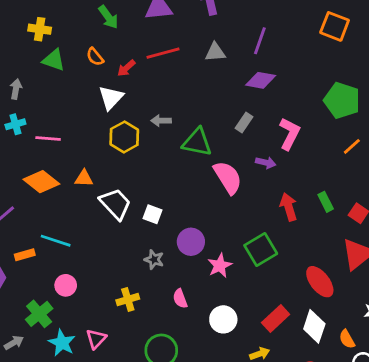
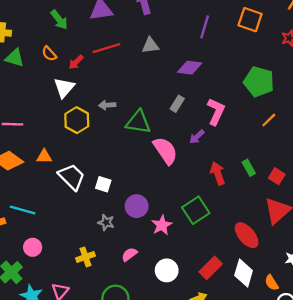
purple line: (260, 41) -> (205, 27), moved
purple arrow: (266, 163) -> (197, 137), turned 126
pink semicircle: (180, 299) -> (129, 254), turned 77

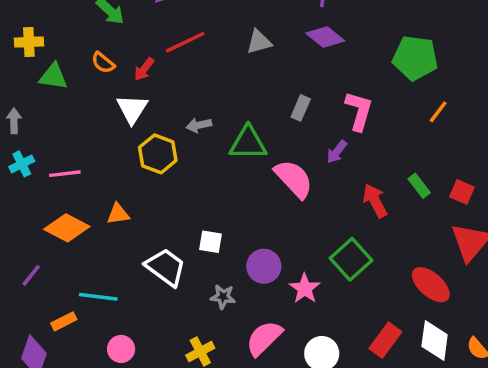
gray triangle: (150, 46) -> (259, 42), moved
purple diamond: (190, 68) -> (325, 37), moved, turned 40
white trapezoid: (72, 177) -> (166, 267), moved
pink semicircle: (129, 254) -> (264, 338), size x1.6

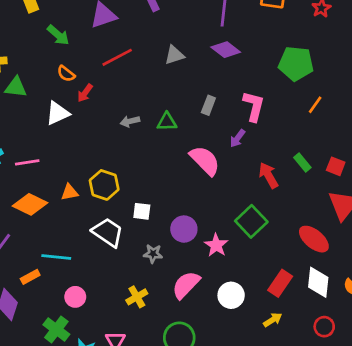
orange semicircle: (103, 63) -> (66, 74), moved
red arrow: (144, 69) -> (85, 93), moved
white triangle: (132, 109) -> (58, 113), moved, turned 35
green triangle: (248, 143) -> (167, 122), moved, size x0.7
yellow hexagon: (158, 154) -> (104, 185), moved

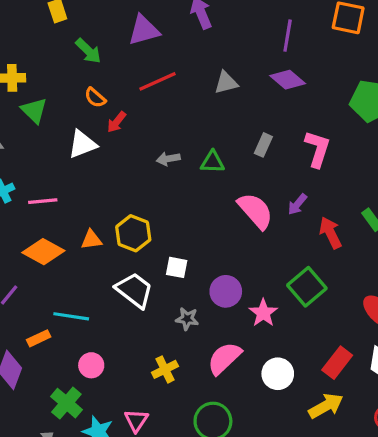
green triangle: (16, 87) -> (34, 110), turned 35
purple arrow: (237, 138) -> (297, 204), moved
yellow arrow: (273, 320) -> (326, 406), size x1.5

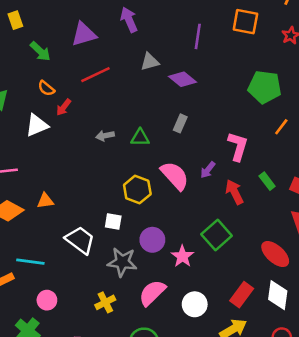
purple diamond: (288, 80) -> (182, 79), moved
gray triangle: (226, 83) -> (150, 62), moved
pink L-shape: (318, 149) -> (238, 146), moved
yellow hexagon: (133, 233) -> (137, 190), moved
gray star: (187, 319) -> (122, 262), size x1.6

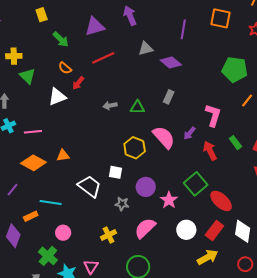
red ellipse: (275, 254) -> (221, 201), moved
gray star: (122, 262) -> (122, 204), size x0.6
white circle: (195, 304) -> (186, 230), moved

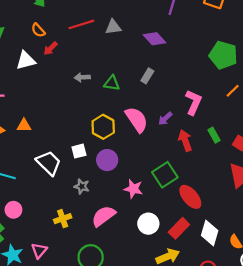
gray triangle: (146, 48) -> (113, 27), moved
white square: (115, 172) -> (79, 151), turned -32
purple circle: (146, 187) -> (107, 160), moved
pink star: (169, 200) -> (133, 189), turned -30

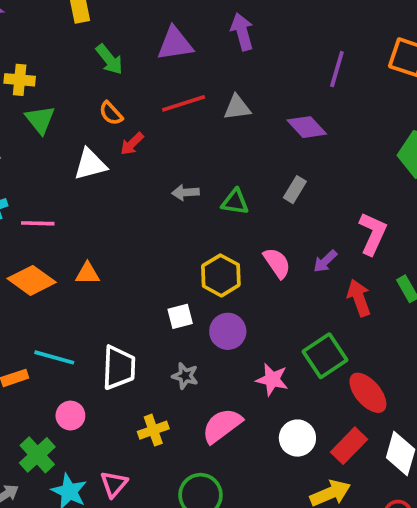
pink semicircle: (137, 120) -> (277, 263), size x0.7
white trapezoid: (49, 163) -> (119, 368), moved, turned 48

